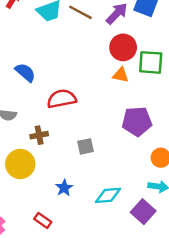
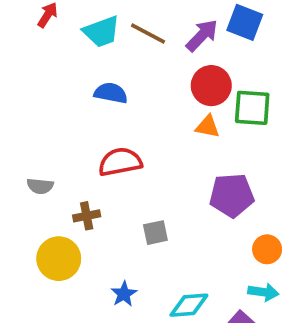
blue semicircle: (25, 72) -> (111, 93), moved, turned -30

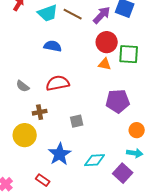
gray semicircle: (40, 186) -> (23, 86), moved, turned 32
blue star: (124, 294) -> (60, 154), size x1.6

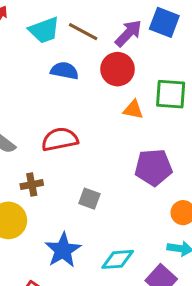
red circle: (107, 42) -> (118, 69), moved
blue semicircle: (53, 46) -> (64, 71), moved
gray square: (77, 121) -> (89, 199), turned 32

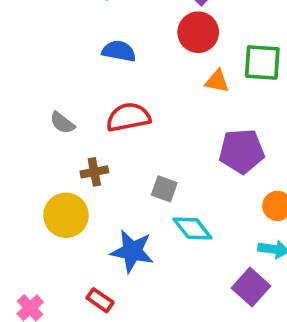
blue semicircle: (64, 71) -> (119, 51), moved
blue star: (63, 250) -> (132, 251), turned -30
cyan diamond: (118, 259) -> (192, 229), moved, turned 56

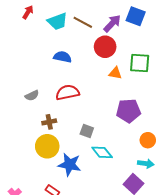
gray semicircle: (62, 123) -> (32, 95), turned -64
yellow circle: (66, 215) -> (47, 146), moved

